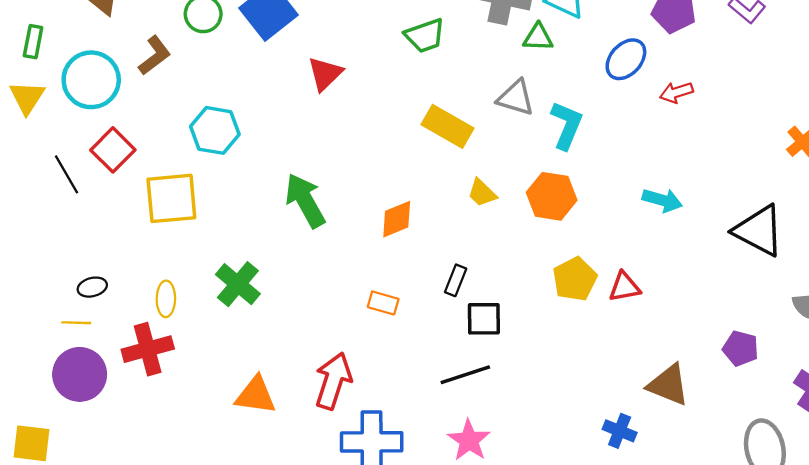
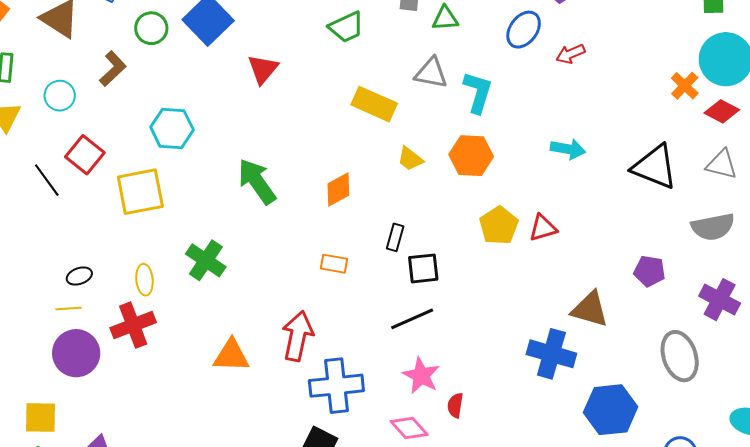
cyan circle: (91, 80) -> (60, 96), size x0.6
blue cross: (620, 431) -> (551, 354), size x1.6

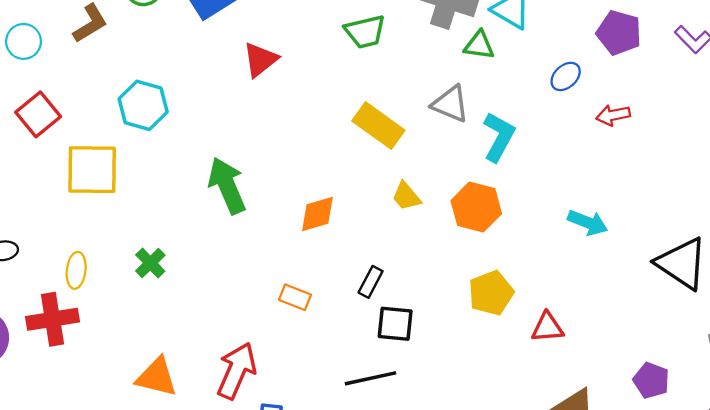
blue ellipse: (524, 30) -> (566, 76), size x0.7
red triangle: (543, 228) -> (547, 327), moved
green cross: (206, 260) -> (150, 263), size x0.7

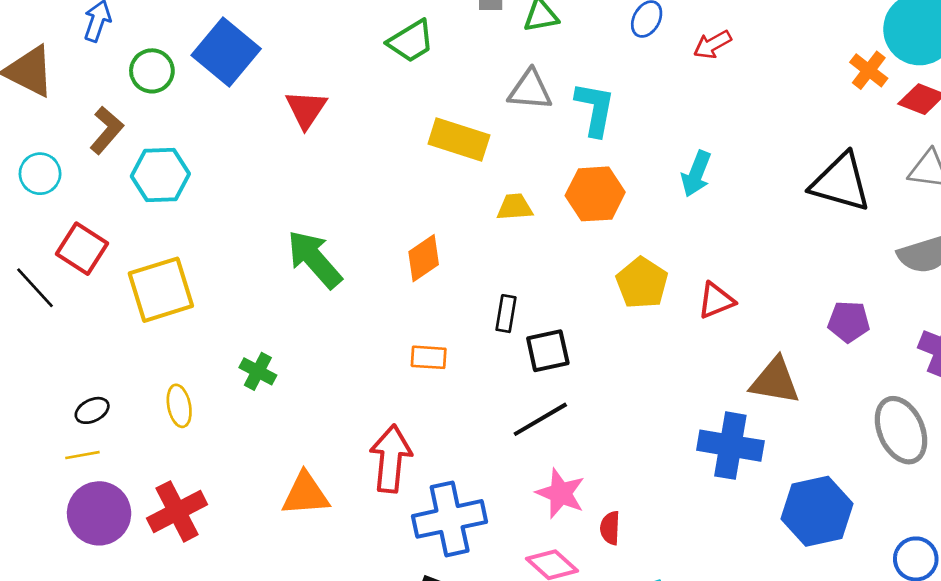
cyan hexagon: (143, 105) -> (160, 175), moved
yellow trapezoid: (406, 196) -> (515, 207), turned 144
cyan arrow: (588, 223) -> (696, 174), moved, turned 108
red cross: (52, 319) -> (177, 511), moved

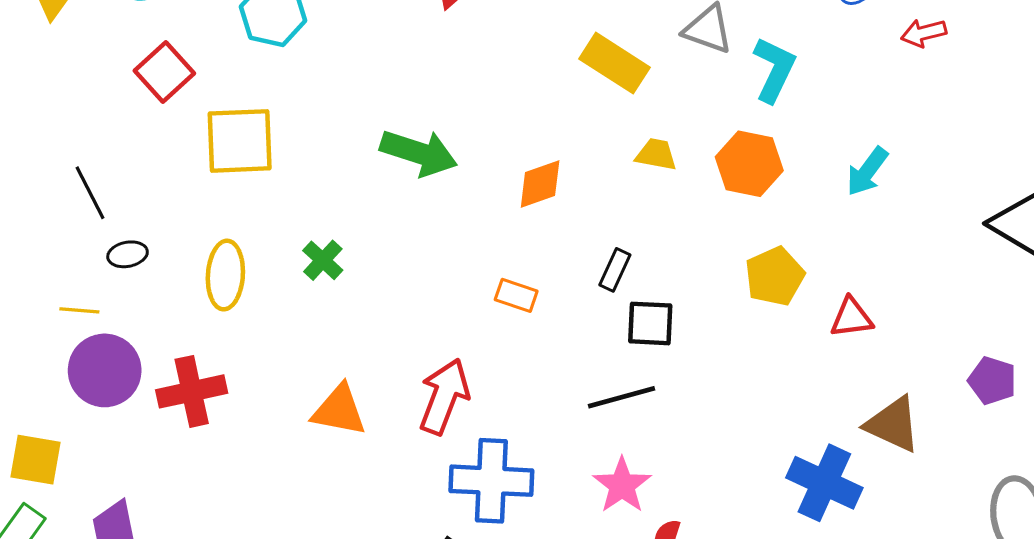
green arrow: (314, 259) -> (419, 153), turned 134
black line: (35, 288) -> (90, 193), moved
yellow ellipse: (179, 406) -> (225, 275), size x1.4
yellow line: (82, 455) -> (79, 310), moved

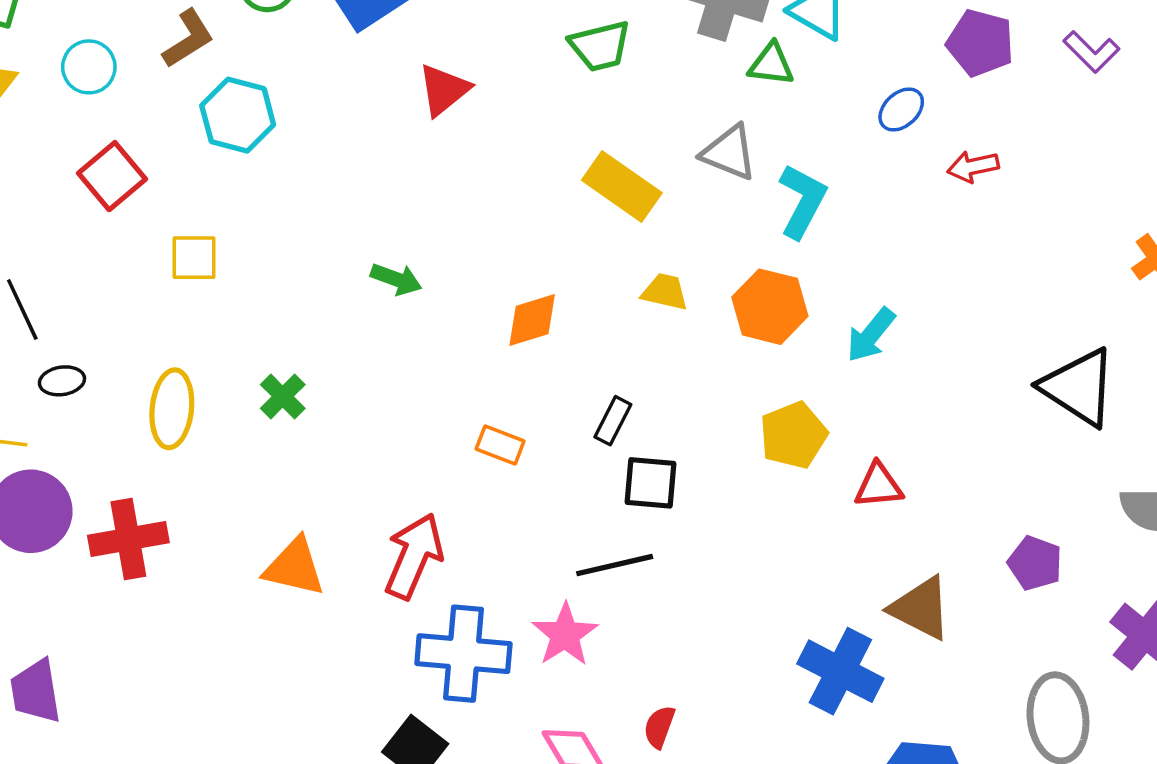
yellow square: (240, 141) -> (194, 258), size x0.6
green arrow: (419, 153) -> (396, 279), size x0.6
cyan arrow: (867, 171) -> (871, 335), moved
pink star: (622, 485) -> (565, 635), moved

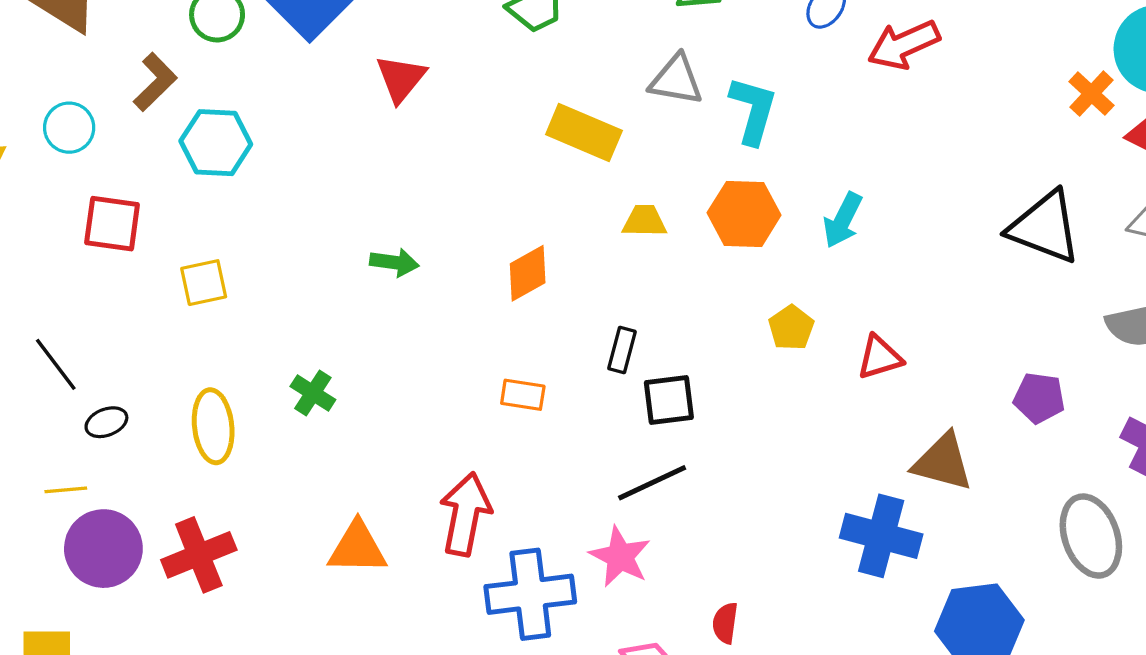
red arrow: (973, 167) -> (904, 45), size x1.5
red square: (112, 176) -> (112, 224), turned -30
yellow pentagon: (793, 435) -> (791, 328), size x0.7

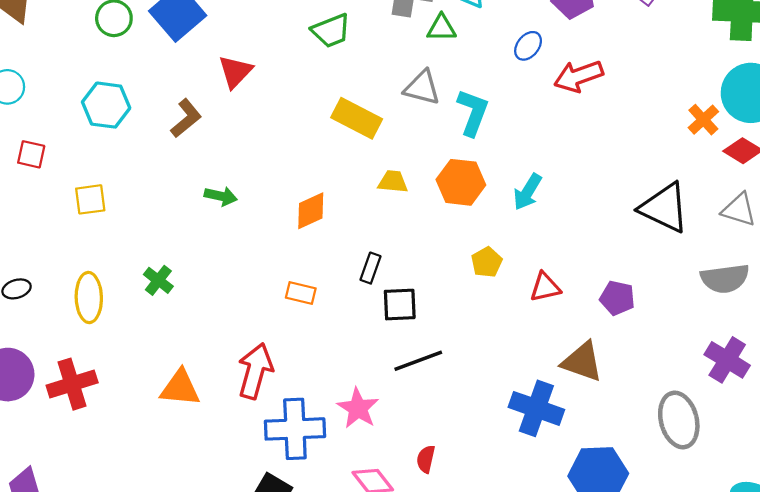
brown L-shape: (155, 82) -> (186, 118), moved
red square: (112, 224) -> (31, 154), size x0.7
purple pentagon: (1039, 398) -> (617, 298), moved
black line: (652, 483) -> (418, 361), moved

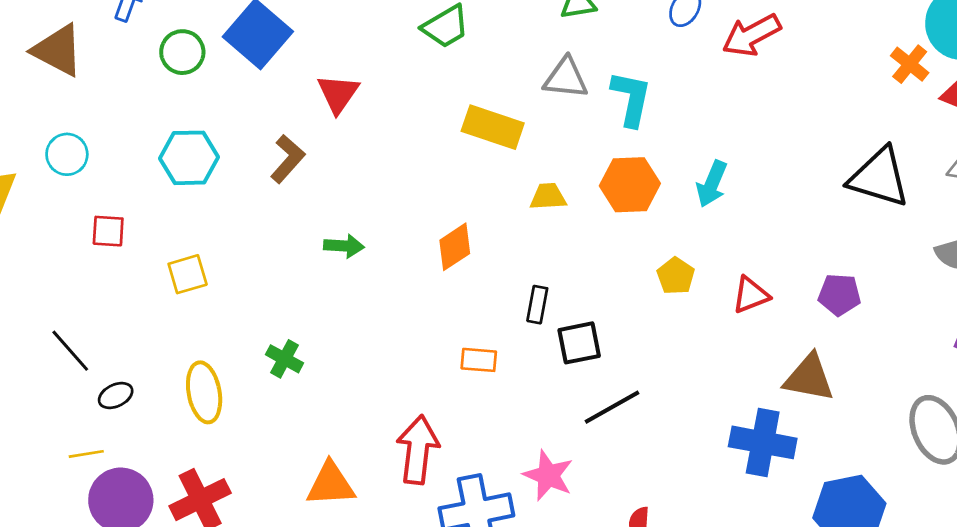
orange rectangle: (301, 293) -> (479, 360), moved

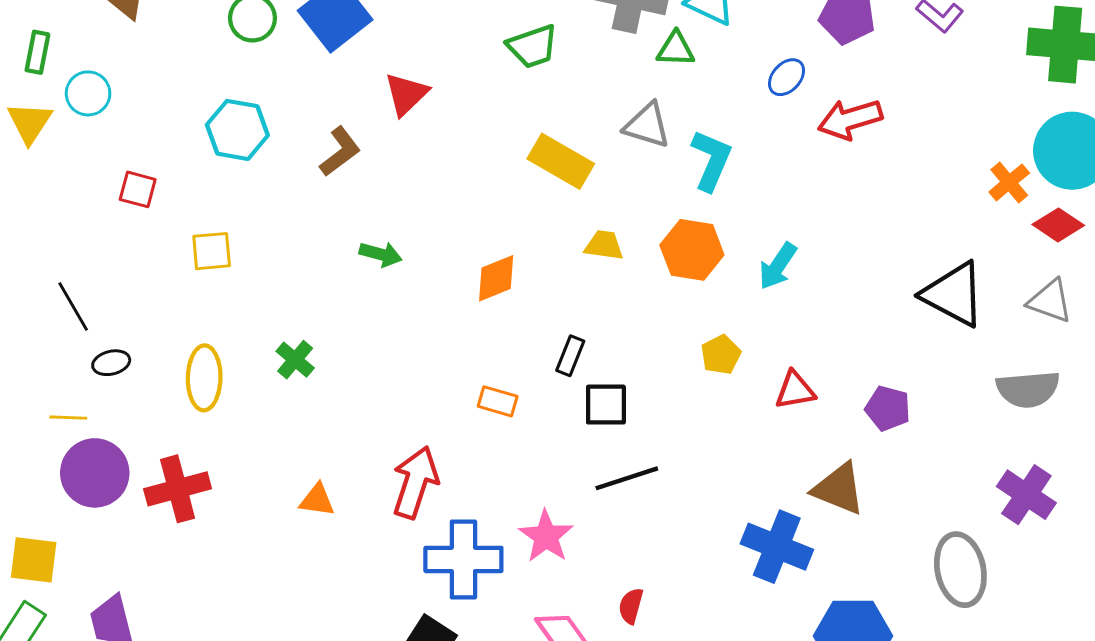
cyan circle: (67, 154) -> (88, 93), moved
orange triangle: (331, 484) -> (317, 500), size x0.7

